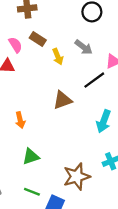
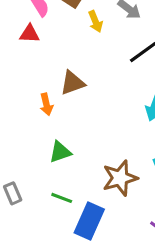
brown triangle: (62, 100) -> (72, 83), moved

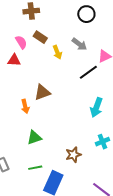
brown star: (120, 178) -> (73, 155), size x0.7
green line: (62, 198) -> (35, 168), turned -32

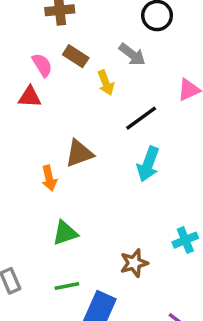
gray arrow: (79, 44) -> (132, 54), moved
black line: (88, 72) -> (141, 118), moved
cyan arrow: (96, 107) -> (148, 164), moved

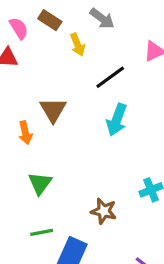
brown triangle: (79, 153) -> (53, 110), turned -40
green triangle: (65, 233) -> (40, 183), turned -35
brown star: (134, 263) -> (104, 211), turned 30

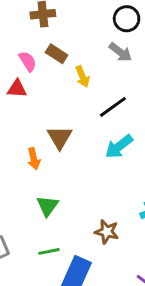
gray arrow: (102, 18) -> (120, 52), moved
cyan arrow: (117, 120) -> (119, 146), turned 32

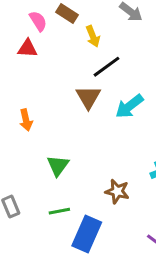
black line: (113, 107) -> (107, 67), moved
brown triangle: (60, 137) -> (88, 97), moved
orange arrow: (34, 159) -> (26, 120), moved

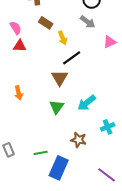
pink semicircle: (38, 21) -> (16, 28), moved
cyan arrow: (129, 106) -> (87, 103), moved
green triangle: (58, 166) -> (57, 107), moved

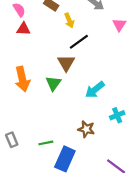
pink triangle: (110, 42) -> (119, 25), turned -32
orange arrow: (19, 93) -> (22, 79), size x1.6
green triangle: (57, 107) -> (53, 83), moved

